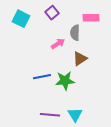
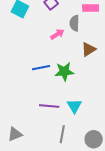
brown triangle: (80, 59) -> (89, 49), moved

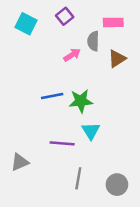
brown triangle: (89, 49) -> (117, 59), moved
cyan triangle: (74, 106) -> (91, 131), moved
gray triangle: (15, 134) -> (20, 162), moved

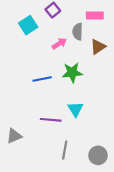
cyan square: (26, 24) -> (28, 25), moved, turned 30
green star: (81, 101) -> (72, 73), moved

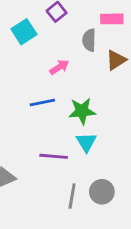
pink arrow: (59, 43) -> (59, 67), moved
green star: (72, 73) -> (82, 111), moved
gray circle: (98, 155) -> (102, 192), moved

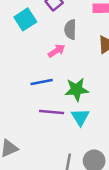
gray semicircle: (89, 40) -> (70, 29), moved
purple line: (54, 156) -> (52, 112), moved

